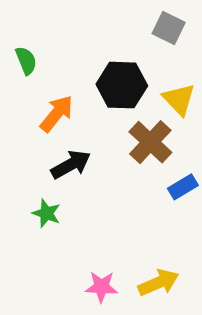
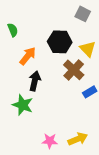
black arrow: (71, 165) -> (35, 81), turned -48
green star: (46, 213) -> (23, 105), size x1.5

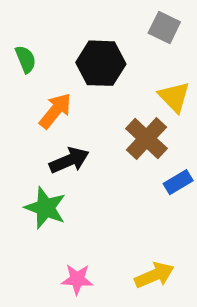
black hexagon: (60, 42) -> (101, 63), moved
black arrow: (35, 81) -> (69, 160), turned 54
pink star: (50, 141) -> (77, 279), moved

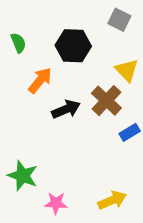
black arrow: (69, 160) -> (66, 109), moved
green star: (45, 208) -> (23, 176), moved

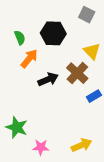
green semicircle: (18, 43) -> (20, 38), moved

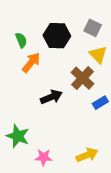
gray square: (87, 15) -> (93, 28), moved
black arrow: (48, 79) -> (51, 97), moved

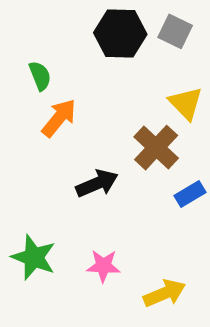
gray square: (93, 28) -> (175, 31), moved
black hexagon: (57, 36) -> (120, 33), moved
pink star: (43, 157) -> (103, 266), moved

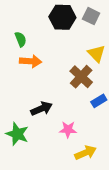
orange arrow: (59, 118) -> (31, 61), turned 55
black arrow: (97, 183) -> (42, 109), moved
pink star: (103, 266) -> (68, 130), moved

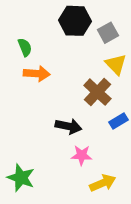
gray square: (91, 16) -> (108, 33), moved, turned 35
black arrow: (42, 109) -> (68, 126), moved, turned 35
green star: (17, 134) -> (21, 178), moved

